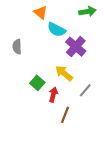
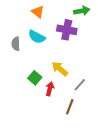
cyan semicircle: (56, 30) -> (37, 37), moved
purple cross: (76, 47) -> (67, 30), moved, turned -30
brown line: (65, 115) -> (70, 107), moved

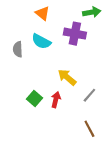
green square: (35, 78) -> (35, 99), moved
brown line: (70, 107) -> (89, 129), moved, turned -49

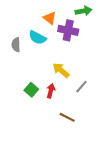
orange triangle: (42, 13) -> (50, 18), moved
brown line: (89, 129) -> (67, 117), moved, turned -35

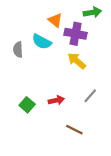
yellow arrow: (61, 70) -> (77, 61), moved
green square: (31, 90) -> (27, 105), moved
red arrow: (51, 91) -> (56, 100), turned 64

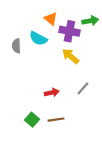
green arrow: (92, 12) -> (90, 21), moved
green square: (27, 105) -> (32, 120), moved
brown line: (74, 130) -> (56, 120), moved, turned -35

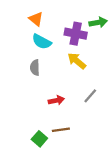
orange triangle: (51, 19) -> (36, 19), moved
gray semicircle: (16, 46) -> (35, 68), moved
green square: (32, 120) -> (39, 139), moved

